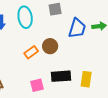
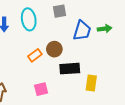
black rectangle: (61, 76) -> (70, 69), moved

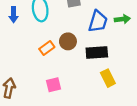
black rectangle: (70, 69) -> (97, 52), moved
yellow rectangle: (91, 83) -> (108, 78), turned -35

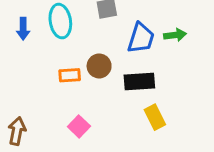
orange rectangle: (47, 48) -> (70, 75), turned 32
pink square: (53, 85) -> (79, 126), turned -32

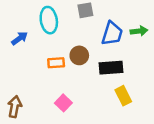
blue arrow: (23, 29) -> (20, 38), moved, turned -126

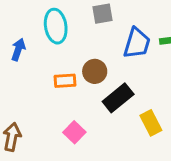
blue arrow: (20, 38) -> (18, 50), turned -35
black rectangle: (111, 68) -> (118, 98), moved, turned -35

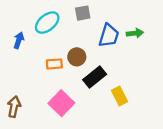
cyan ellipse: (56, 26) -> (47, 23), turned 60
pink square: (74, 132) -> (61, 103), size x1.5

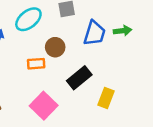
brown circle: (77, 57) -> (55, 47), moved
yellow rectangle: (119, 96) -> (106, 98), turned 48

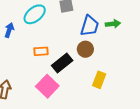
brown circle: (55, 47) -> (85, 49), moved
black rectangle: (79, 78) -> (62, 63), moved

